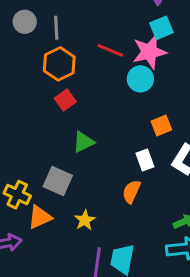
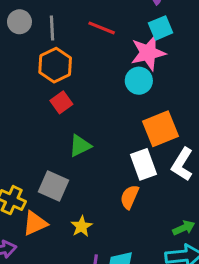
red line: (110, 50) -> (102, 28), moved
orange square: (161, 125) -> (161, 129), size x1.6
white rectangle: (145, 160) -> (143, 164), size x1.4

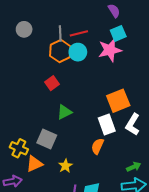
gray line: (52, 28) -> (60, 33), moved
red line: (102, 28) -> (79, 33), turned -36
orange hexagon: (55, 65) -> (60, 51), moved
cyan circle: (139, 81) -> (78, 52), moved

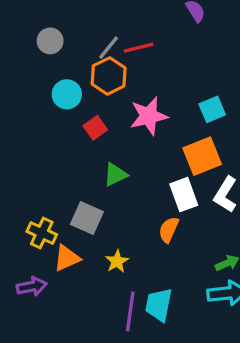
gray line: (60, 33) -> (109, 48), turned 42
cyan square: (118, 33) -> (212, 109), moved
pink star: (110, 50) -> (149, 116), moved
cyan circle: (78, 52) -> (67, 94), moved

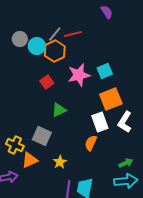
gray circle: (50, 41) -> (20, 39), moved
cyan circle: (67, 94) -> (37, 46), moved
cyan square: (212, 109) -> (105, 71), moved

